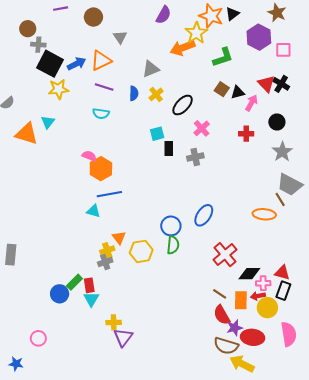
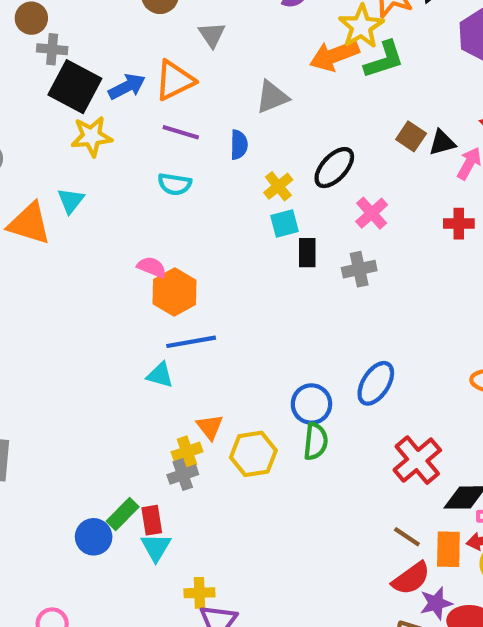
green L-shape: (223, 57) -> (384, 60), moved
yellow cross: (156, 94) -> (278, 186), moved
red semicircle: (222, 315) -> (411, 578), turned -96

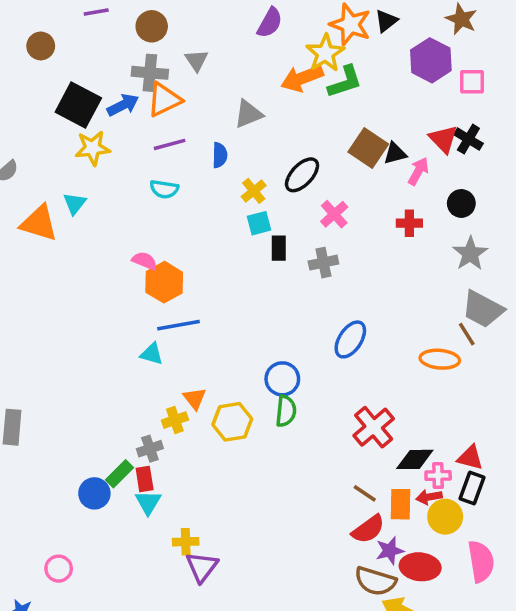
gray cross: (52, 49) -> (150, 73), moved, size x1.4
purple line: (181, 132) -> (170, 144), turned -32
brown square: (411, 136) -> (368, 148), size x1.5
blue ellipse: (376, 383) -> (350, 339), moved
gray cross: (183, 475) -> (150, 449), moved

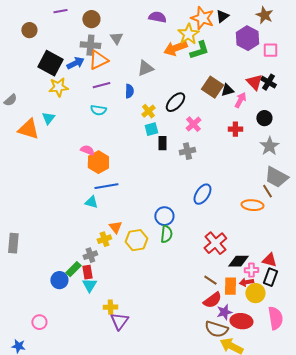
purple semicircle: (270, 23) -> (157, 17), turned -108

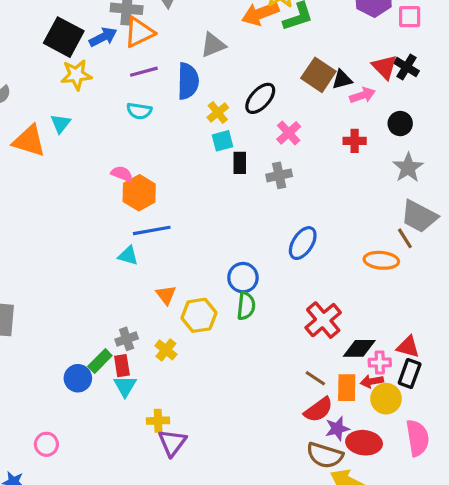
blue semicircle: (129, 91) -> (188, 81), size x1.6
pink arrow: (240, 100) -> (362, 95), turned 42
yellow cross: (104, 239) -> (166, 350), moved, turned -32

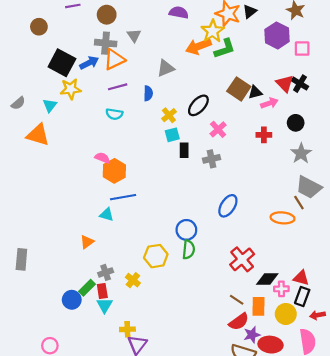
blue semicircle: (188, 81) -> (148, 93), size x0.6
cyan triangle: (61, 124) -> (50, 105), moved
orange triangle: (166, 295) -> (87, 242), moved, turned 32
red arrow: (372, 381) -> (317, 315), moved

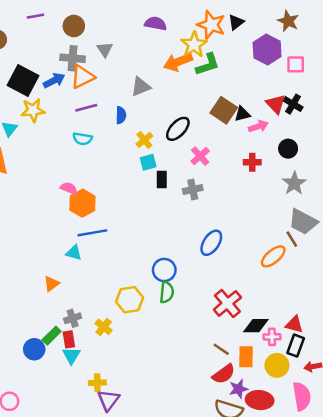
orange ellipse: (283, 218) -> (273, 256), turned -45

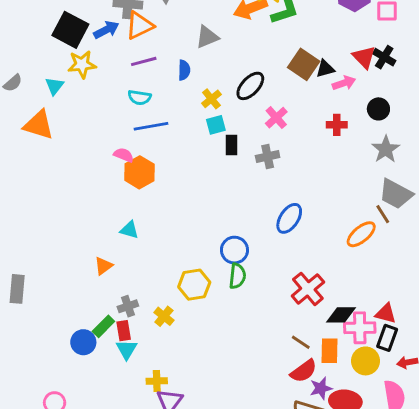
blue line: (92, 233) -> (151, 126), moved
pink cross: (272, 337) -> (360, 328), size x1.5

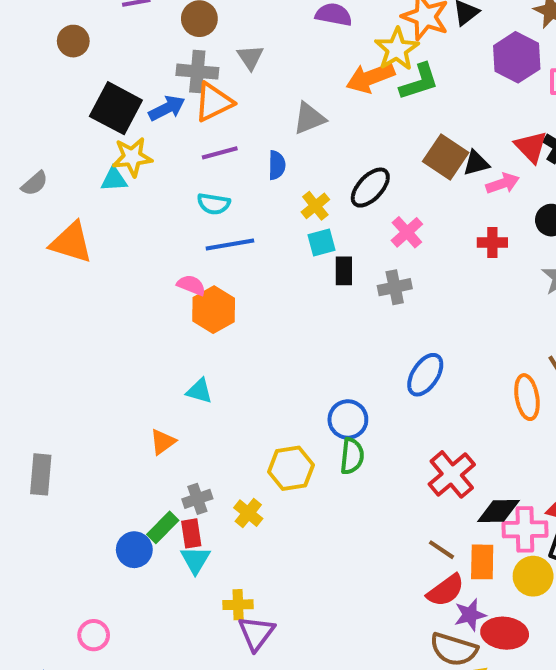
cyan triangle: (55, 86) -> (114, 179), moved, turned 48
orange ellipse: (361, 234) -> (527, 397), turned -60

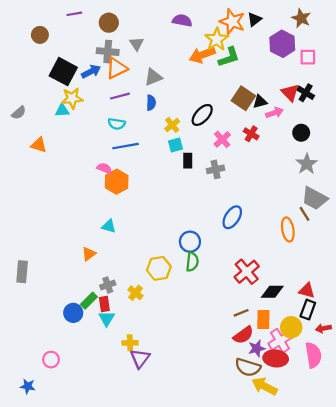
gray triangle: (309, 118) -> (153, 77), moved
orange triangle: (71, 242) -> (39, 145), size x0.7
red cross: (492, 242) -> (251, 134), moved, turned 32
pink cross: (525, 529) -> (280, 341), moved, turned -30
brown line: (442, 550) -> (241, 313), turned -56

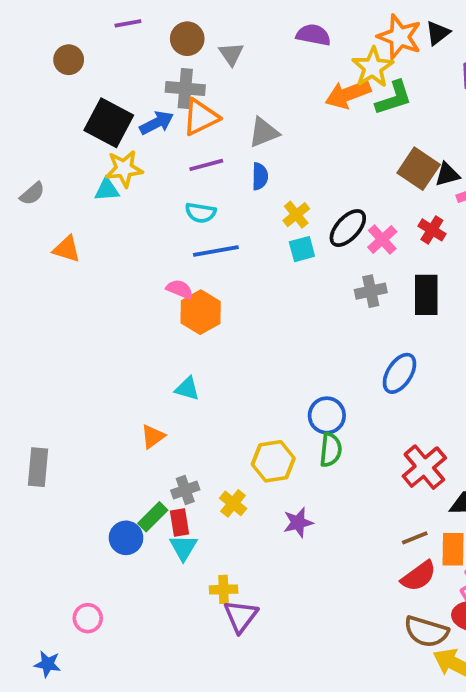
gray triangle: (137, 44) -> (231, 54), moved
black ellipse: (202, 115) -> (348, 228), moved
black rectangle: (188, 161) -> (426, 295), moved, size x1.5
purple star: (257, 348) -> (298, 523), moved

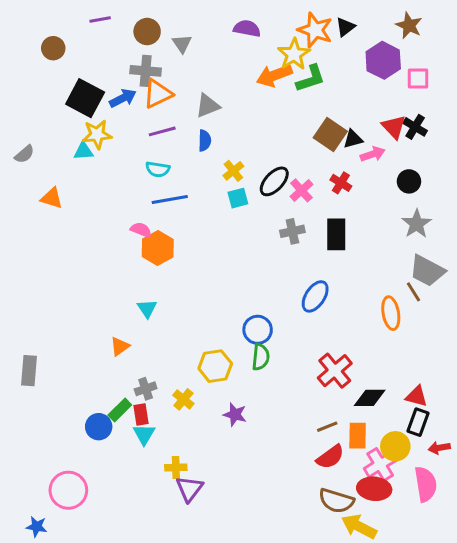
cyan triangle: (187, 389) -> (147, 309), turned 40
purple star: (298, 523) -> (235, 415), turned 30
pink circle: (88, 618) -> (68, 490), size x1.6

